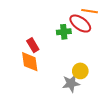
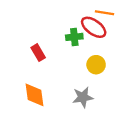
orange diamond: (30, 62) -> (35, 95), moved
yellow circle: (80, 71) -> (96, 65), moved

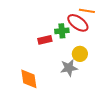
red rectangle: (38, 53) -> (45, 40), moved, turned -72
gray star: (83, 97) -> (69, 68), moved

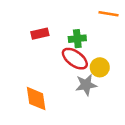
red ellipse: (78, 23) -> (75, 59), moved
red rectangle: (45, 40) -> (40, 34), moved

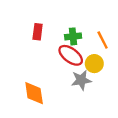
orange line: (108, 14) -> (103, 40), moved, turned 54
red rectangle: (40, 34) -> (38, 32), turned -70

